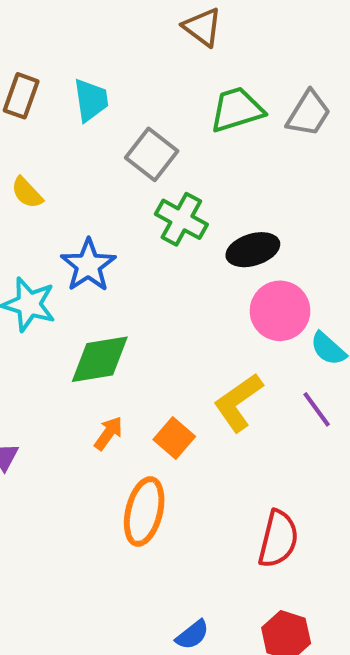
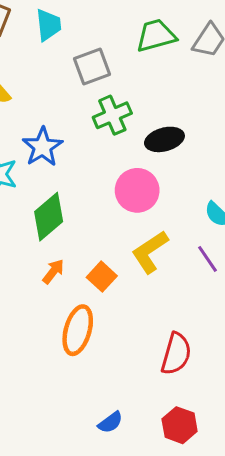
gray square: (152, 154) -> (92, 67), turned 30
green cross: (181, 219) -> (112, 115), turned 36
pink circle: (280, 311) -> (137, 190), moved
green diamond: (100, 359) -> (49, 217), turned -33

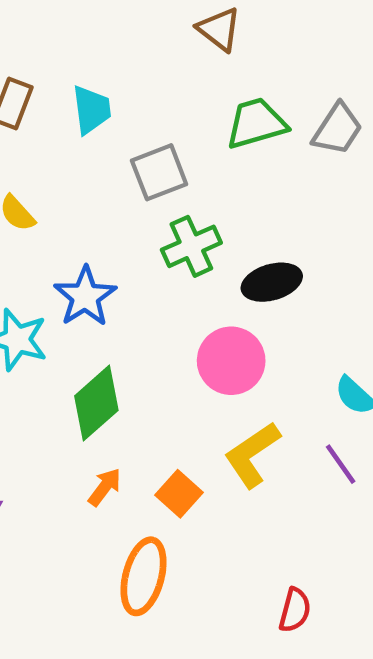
red semicircle: (176, 354) -> (295, 610), size x0.7

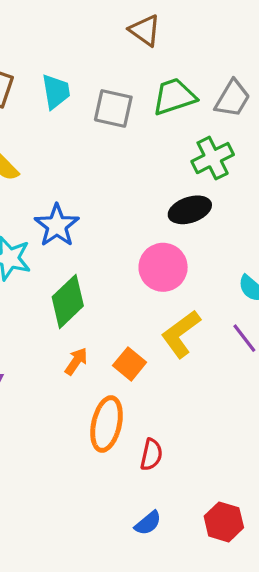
gray square: (159, 172) -> (113, 108), moved, turned 36
green cross: (191, 246) -> (213, 158), moved
red semicircle: (295, 610) -> (151, 455), moved

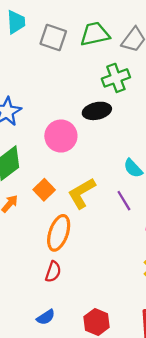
pink circle: (163, 267) -> (61, 136), moved
orange square: (130, 364) -> (44, 190), moved
orange ellipse: (107, 424) -> (59, 233), moved

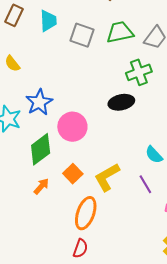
pink circle: (61, 136) -> (72, 127), moved

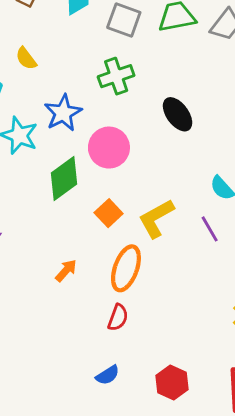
green cross: (139, 72) -> (116, 76), moved
black ellipse: (121, 102) -> (178, 114), turned 65
orange arrow: (41, 186) -> (66, 271), moved

